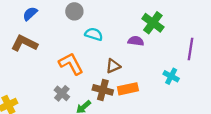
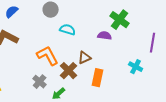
orange rectangle: (128, 89) -> (98, 78), turned -66
brown cross: (103, 90) -> (69, 71), moved, turned 30

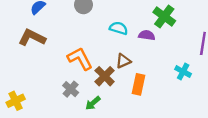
cyan semicircle: (68, 30) -> (119, 28), moved

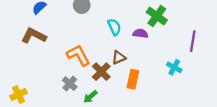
cyan semicircle: (119, 28) -> (114, 27), turned 49

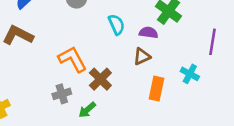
brown triangle: (119, 57) -> (142, 57), moved
orange rectangle: (133, 79) -> (156, 89), moved
gray cross: (70, 84) -> (62, 94), turned 32

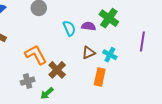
purple semicircle: (148, 33) -> (89, 26), moved
cyan cross: (190, 74) -> (110, 55), moved

